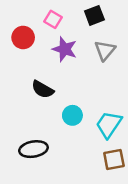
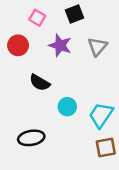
black square: (94, 15) -> (75, 14), moved
pink square: (53, 19) -> (37, 18), moved
red circle: (23, 37) -> (18, 45), moved

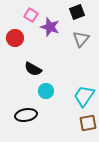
black square: (75, 14) -> (77, 12), moved
purple star: (60, 45) -> (50, 27), moved
cyan circle: (67, 107) -> (46, 91), moved

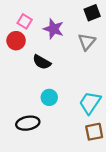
black square: (77, 12) -> (92, 13), moved
pink square: (31, 15) -> (25, 21), moved
black semicircle: (33, 69) -> (42, 62), moved

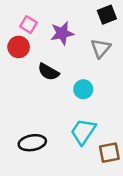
purple star: (54, 29) -> (62, 33), turned -30
cyan circle: (49, 97) -> (83, 89), moved
cyan trapezoid: (90, 103) -> (83, 132), moved

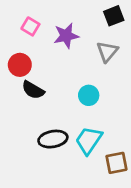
red circle: (19, 47) -> (20, 65), moved
black semicircle: (48, 72) -> (33, 90), moved
black ellipse: (32, 143) -> (53, 139), moved

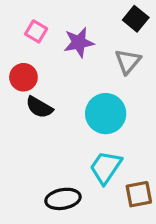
black square: (114, 16) -> (136, 19), turned -30
cyan circle: (89, 95) -> (106, 114), size x1.6
black ellipse: (53, 139) -> (63, 199), moved

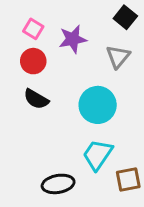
red circle: (23, 77) -> (33, 61), moved

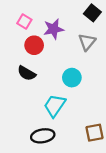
red circle: (33, 61) -> (34, 45), moved
cyan circle: (98, 105) -> (72, 78), size x0.7
cyan trapezoid: (98, 155) -> (55, 106), moved

